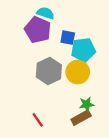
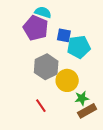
yellow circle: (78, 72) -> (67, 80), moved
brown rectangle: (81, 118) -> (87, 111), moved
red line: (38, 120) -> (41, 106), moved

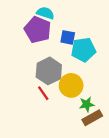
red line: (41, 106) -> (43, 93), moved

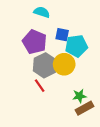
purple pentagon: (38, 30) -> (35, 42), moved
yellow circle: (71, 85) -> (64, 64), moved

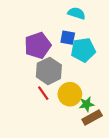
cyan semicircle: (42, 12) -> (77, 13), moved
purple pentagon: (35, 42) -> (38, 45), turned 30
yellow circle: (64, 64) -> (70, 94), moved

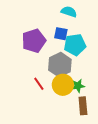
gray hexagon: (49, 71) -> (60, 65), moved
green star: (87, 104) -> (78, 86), moved
brown rectangle: (92, 118) -> (83, 106), turned -66

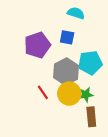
cyan pentagon: (75, 45) -> (90, 63), moved

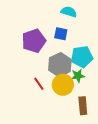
green star: (86, 95) -> (78, 76), moved

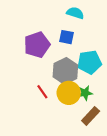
green star: (78, 76) -> (85, 93), moved
brown rectangle: (83, 106) -> (91, 116), turned 48

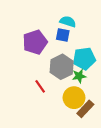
cyan semicircle: (75, 13) -> (68, 22), moved
yellow circle: (69, 93) -> (74, 98), moved
green star: (85, 93) -> (79, 76), moved

